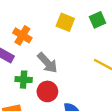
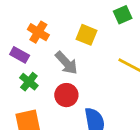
yellow square: (65, 22) -> (86, 35), moved
green cross: (24, 80) -> (29, 82), moved, turned 35

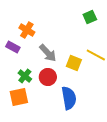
yellow square: (86, 35) -> (74, 63), moved
green cross: (29, 82) -> (25, 76), moved

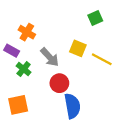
yellow square: (74, 63) -> (78, 48), moved
green cross: (25, 76) -> (24, 69), moved
red circle: (48, 77) -> (59, 83), moved

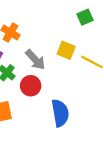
red circle: (59, 83) -> (31, 86), moved

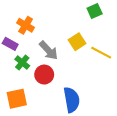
yellow square: (66, 50) -> (77, 42), turned 35

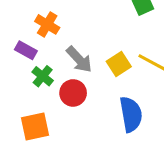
yellow square: (77, 42) -> (119, 64), moved
blue semicircle: (72, 100) -> (131, 114), moved

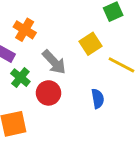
yellow square: (119, 64) -> (91, 44), moved
blue semicircle: (131, 114) -> (98, 99), moved, size x0.6

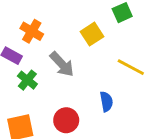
yellow square: (91, 44) -> (92, 34), moved
red circle: (48, 93) -> (66, 120), moved

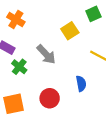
orange cross: (32, 31) -> (16, 19), moved

